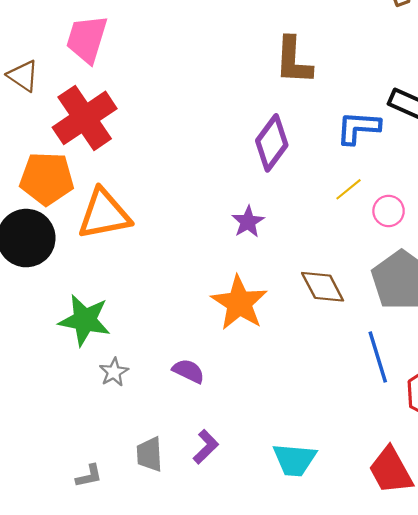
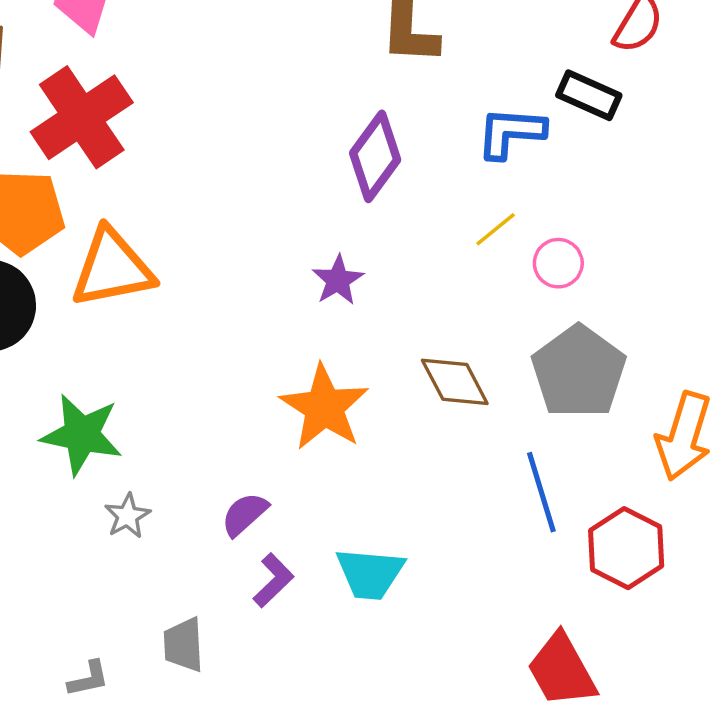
purple semicircle: (188, 371) -> (245, 514), turned -68
purple L-shape: (206, 447) -> (273, 580), moved
cyan trapezoid: (294, 460) -> (370, 574), moved

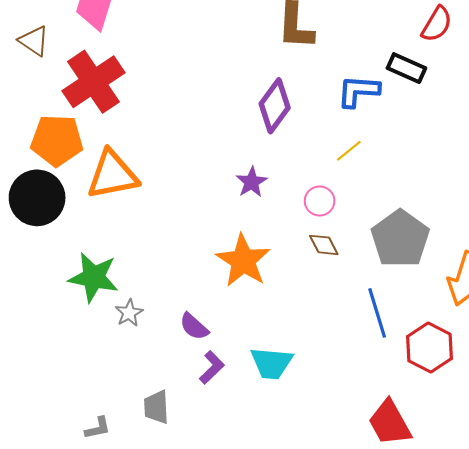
pink circle: (558, 263) -> (320, 201), moved
brown diamond: (455, 382) -> (324, 245), size x0.7
purple semicircle: (245, 514) -> (194, 327), turned -96
gray star: (127, 516) -> (129, 313), moved

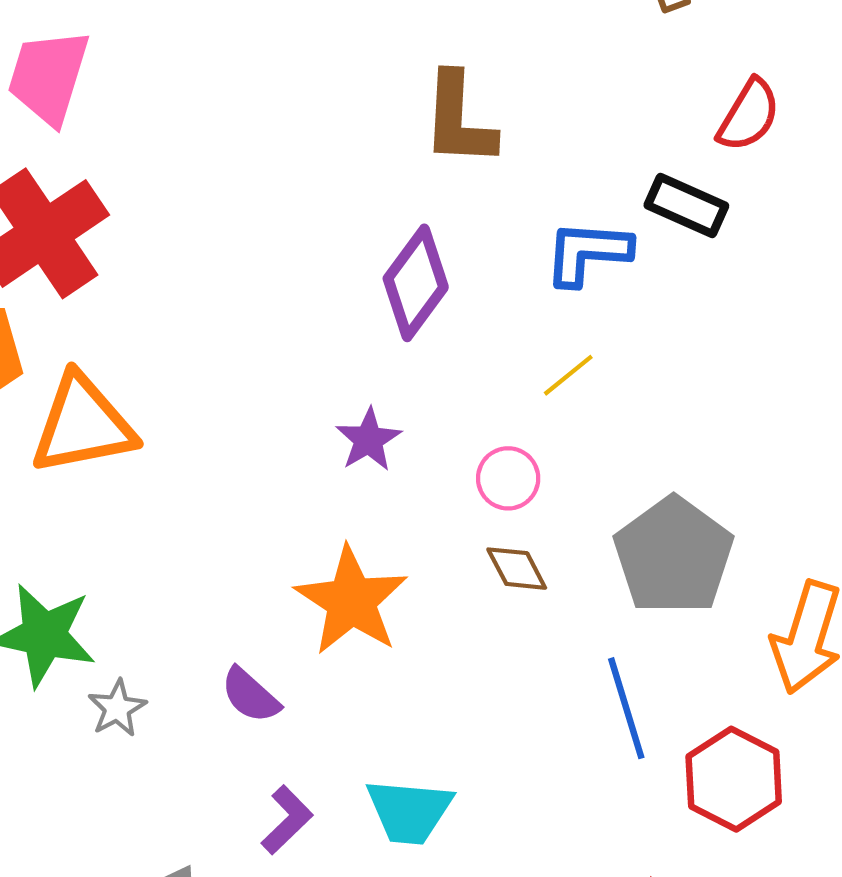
purple semicircle: (194, 327) -> (250, 695), moved

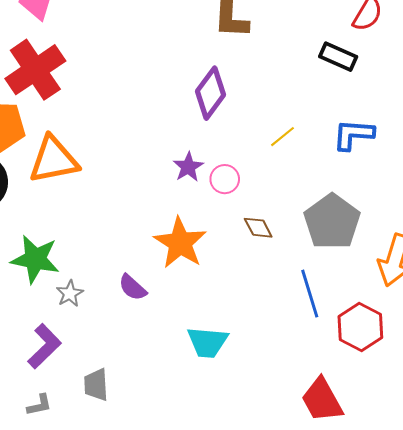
blue L-shape: (588, 253) -> (353, 135), moved
pink circle: (508, 478) -> (225, 179), moved
purple L-shape: (287, 820) -> (44, 346), moved, size x1.4

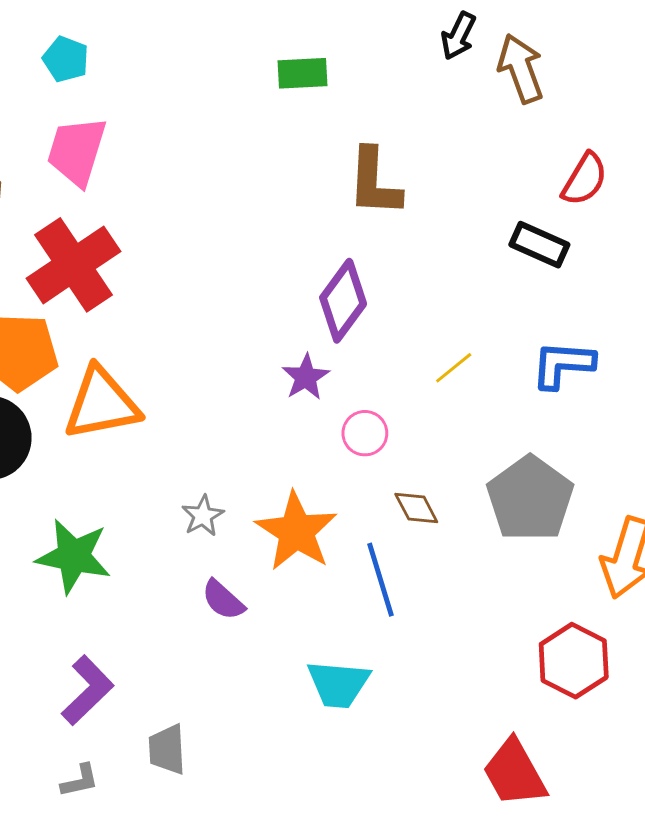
purple star: (188, 167) -> (306, 377), moved
gray star: (70, 294) -> (203, 516), moved
blue line: (310, 294) -> (380, 580), moved

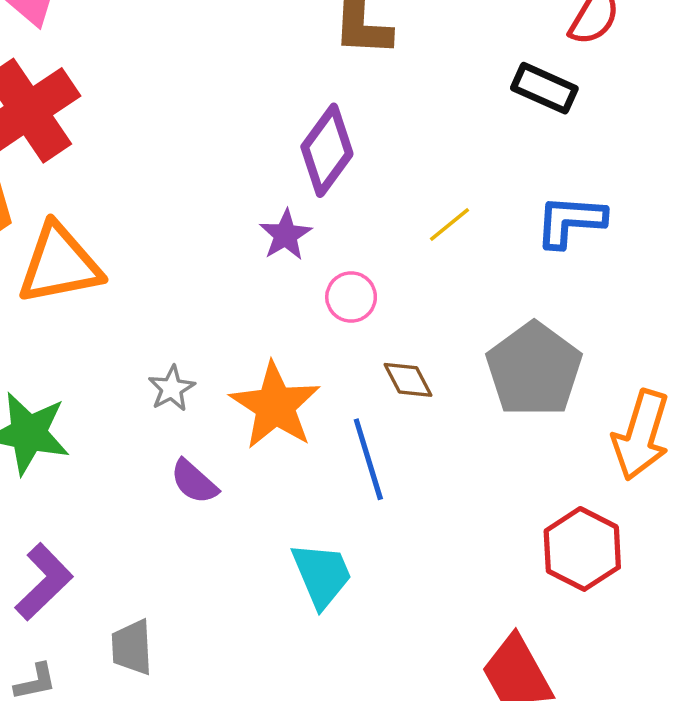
cyan trapezoid: (338, 684) -> (322, 575), turned -118

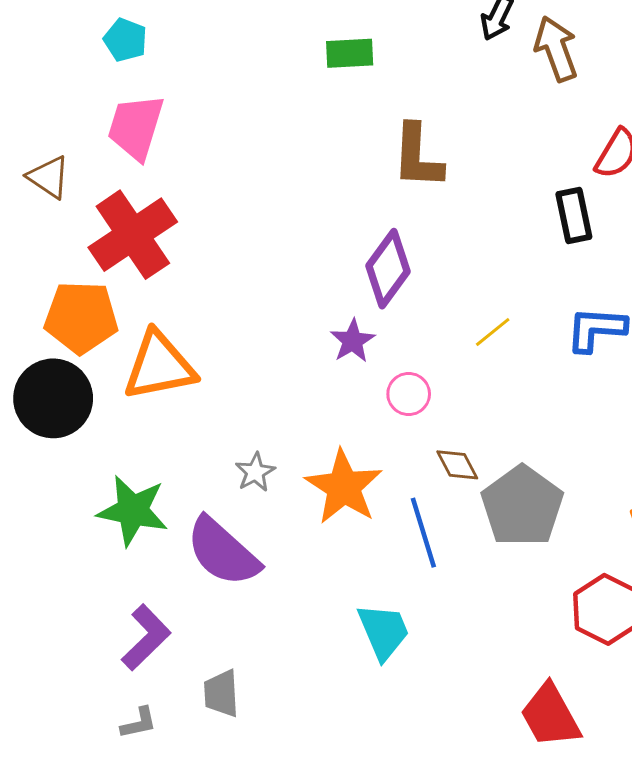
black rectangle: (544, 88) -> (574, 215), turned 54
gray pentagon: (534, 369) -> (522, 506), moved
purple semicircle: (194, 482) -> (223, 552), moved, size x1.8

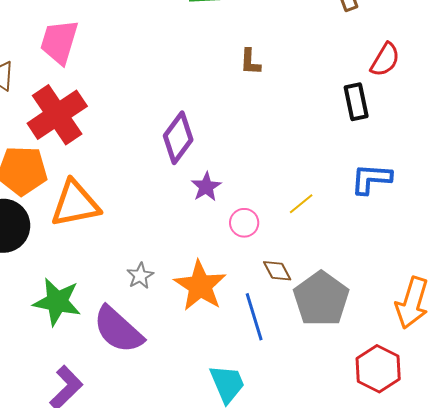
brown L-shape: (417, 156) -> (250, 62), size x0.6
purple diamond: (388, 269) -> (178, 138), moved
yellow line: (493, 332) -> (301, 204), moved

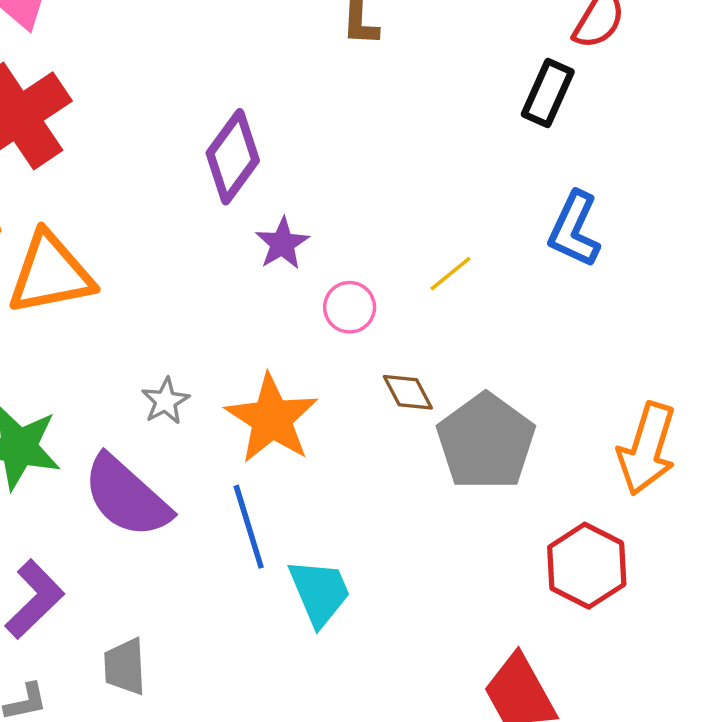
black rectangle: (356, 102) -> (548, 93), turned 36
blue L-shape: (371, 179) -> (574, 229), turned -69
blue line: (254, 317) -> (249, 527), moved

